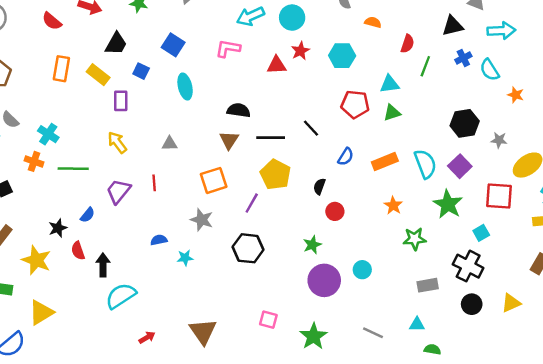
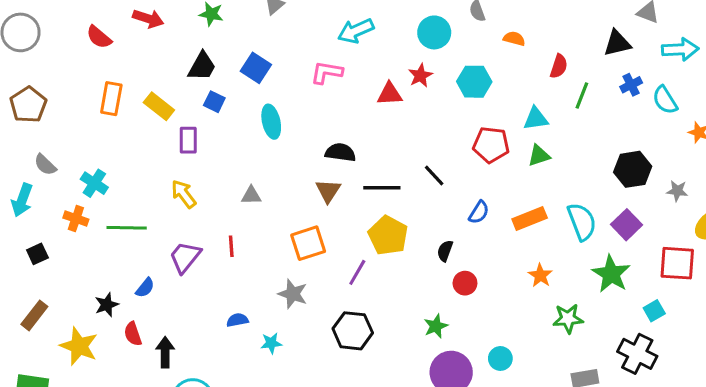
cyan circle: (292, 18) -> (434, 32), moved
black trapezoid: (116, 44) -> (202, 66), moved

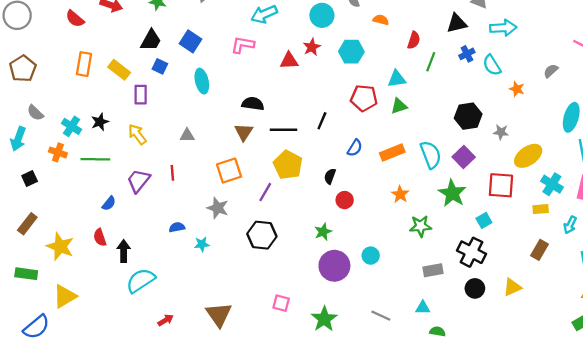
black line: (434, 175) -> (322, 121), turned 66
black star: (107, 305) -> (100, 122), moved

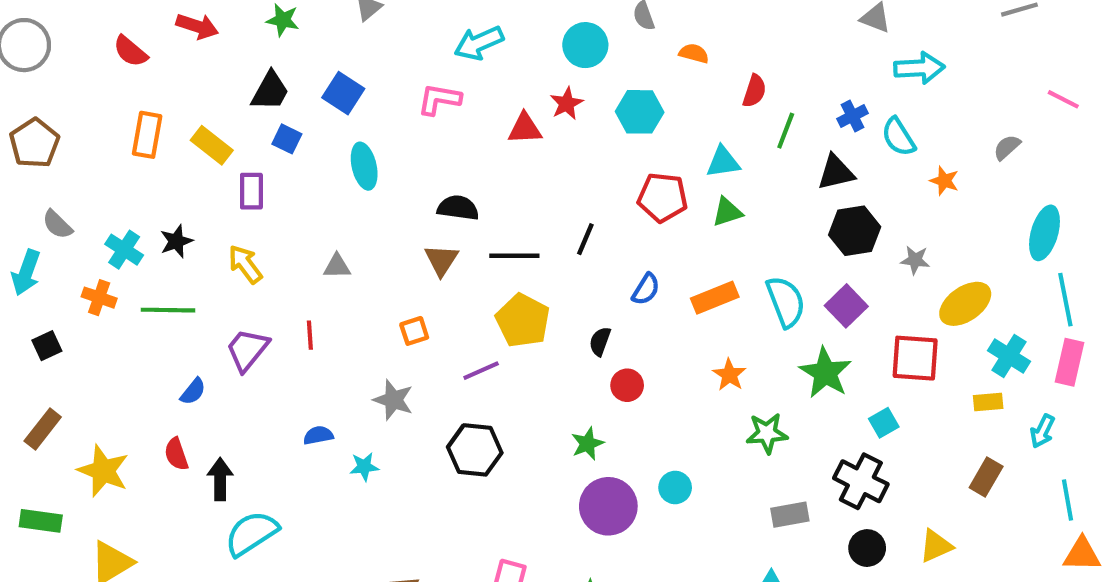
black triangle: (457, 23) -> (836, 172), moved
orange square: (229, 171) -> (414, 331), size x0.6
purple line: (265, 192) -> (481, 371), turned 36

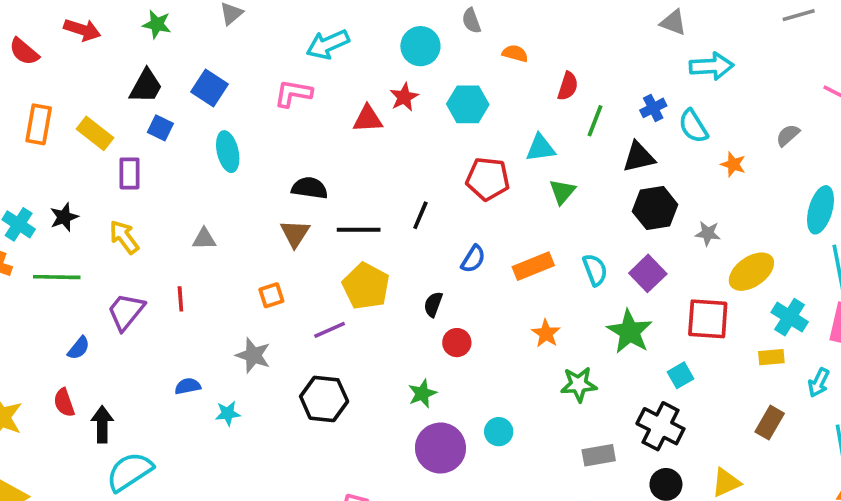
green triangle: (727, 212) -> (562, 192), moved, turned -32
cyan semicircle: (786, 302) -> (595, 270), size x0.7

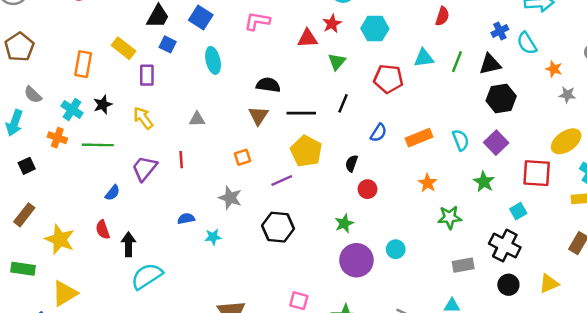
green line: (595, 121) -> (457, 62), moved
orange rectangle: (39, 124) -> (83, 64), moved
green triangle: (562, 192) -> (337, 62), moved
gray star: (708, 233) -> (567, 95), moved
green star: (630, 332) -> (484, 182), size x0.7

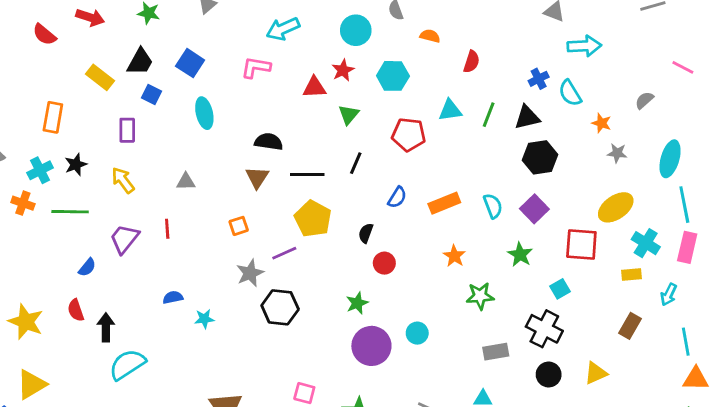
yellow rectangle: (124, 48) -> (100, 77), moved
cyan cross: (72, 109) -> (40, 170), turned 30
gray star: (230, 198) -> (250, 273), moved, turned 30

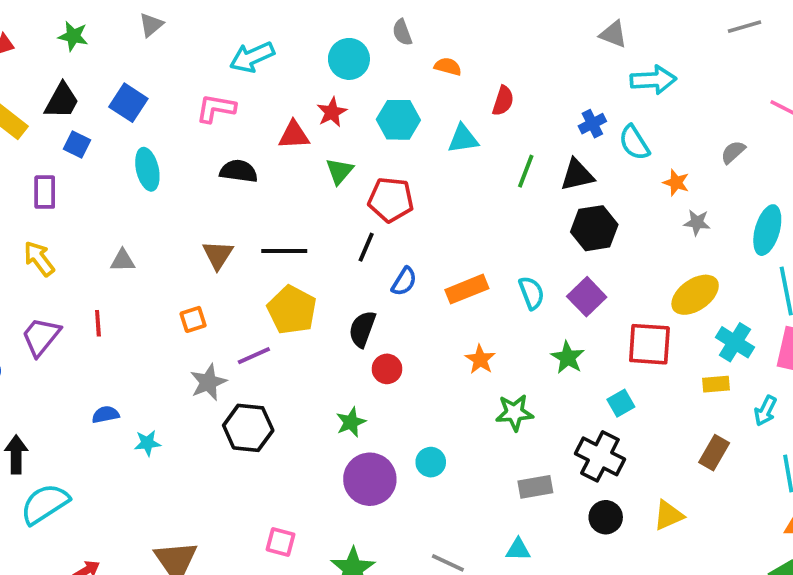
cyan triangle: (450, 110) -> (463, 139), moved
red pentagon: (409, 135) -> (391, 200), moved
black semicircle: (269, 142) -> (239, 171), moved
black line: (356, 163) -> (366, 247), moved
black semicircle: (366, 233) -> (362, 329), size x1.4

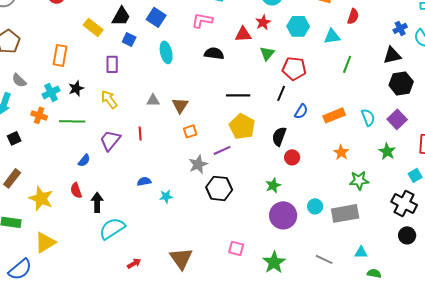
green line: (526, 171) -> (347, 64), moved
brown triangle: (218, 255) -> (180, 105), moved
gray rectangle: (535, 487) -> (345, 213), moved, size x1.5

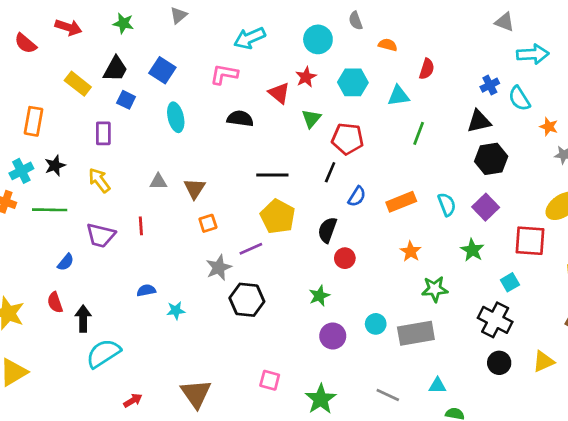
red triangle: (243, 34) -> (279, 93), turned 42
purple trapezoid: (110, 140) -> (101, 235), turned -115
purple circle: (283, 215) -> (333, 336), size x0.7

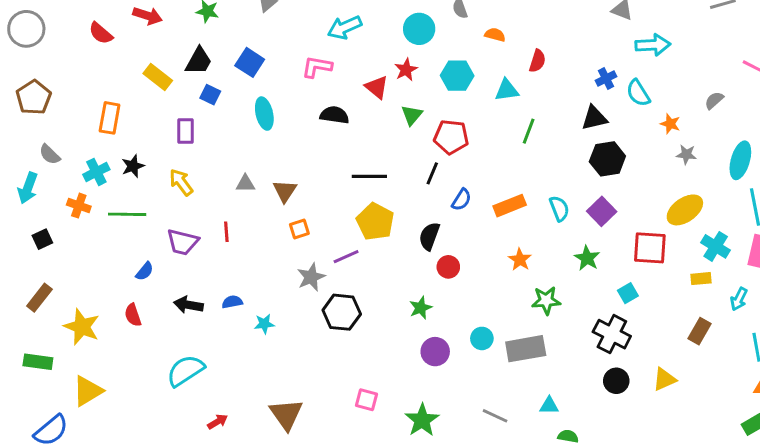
black arrow: (83, 319) -> (188, 305), moved, turned -80

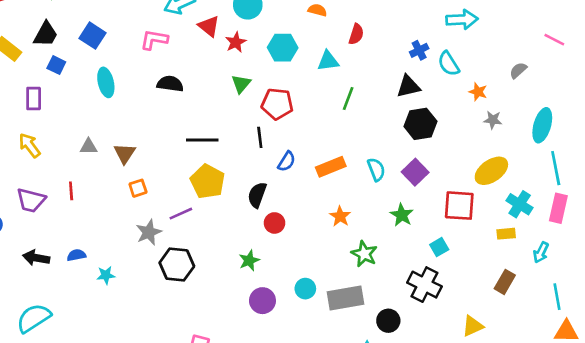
red triangle: (377, 87) -> (209, 26), moved
black line: (432, 173) -> (260, 137), turned -30
green star: (546, 300) -> (364, 254), turned 30
black circle: (616, 381) -> (388, 321), moved

